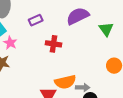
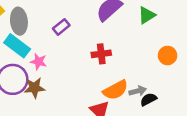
green triangle: (106, 29) -> (147, 15), turned 49
red cross: (54, 44) -> (101, 54), moved

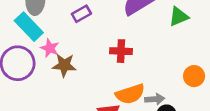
orange circle: (168, 55) -> (194, 76), moved
brown star: (34, 88) -> (64, 65), moved

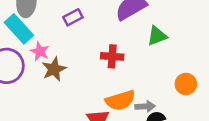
green triangle: (179, 16) -> (157, 36), moved
brown star: (64, 65) -> (54, 69), turned -30

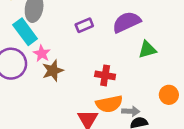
purple rectangle: (73, 17) -> (84, 25), moved
red cross: (112, 56) -> (105, 75), moved

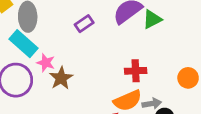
green triangle: (147, 50) -> (152, 19), moved
red cross: (105, 75) -> (136, 71), moved

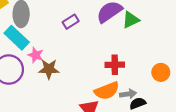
brown star: (61, 78) -> (49, 69), turned 30

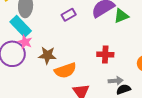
pink star: (36, 55) -> (25, 42), moved
orange semicircle: (107, 91) -> (65, 70), moved

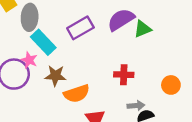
purple rectangle: (69, 15) -> (80, 28), size x1.5
cyan rectangle: (21, 26) -> (43, 42), moved

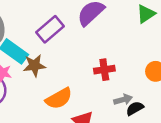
green triangle: (143, 29) -> (146, 14), moved
brown star: (55, 76) -> (34, 65), moved

